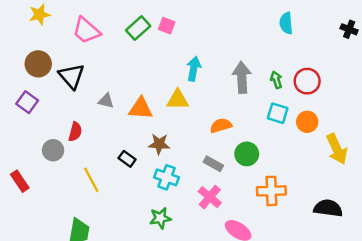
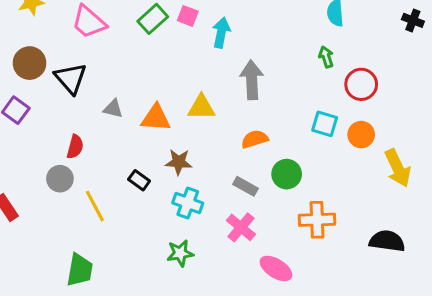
cyan arrow: (194, 69) -> (221, 33), moved
gray arrow: (242, 77) -> (252, 80), moved
green arrow: (276, 80) -> (326, 57), moved
gray circle: (53, 150) -> (60, 179), moved

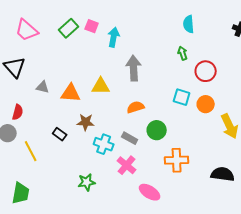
cyan cross: (188, 203) -> (104, 144), moved

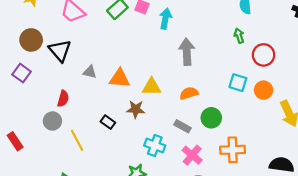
yellow triangle: (101, 86) -> (152, 87), moved
cyan cross: (104, 144) -> (155, 146), moved
pink cross: (127, 165) -> (192, 155), moved

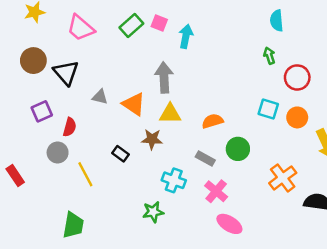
gray arrow: (187, 52) -> (164, 77), moved
purple square: (22, 73) -> (42, 111), moved, turned 30
orange triangle: (120, 78) -> (134, 104), turned 30
orange cross: (233, 150) -> (283, 178), moved, turned -35

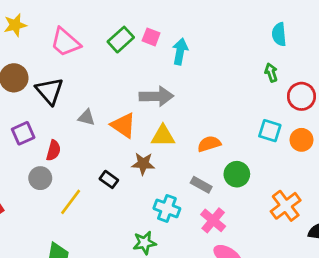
gray arrow: (164, 77) -> (156, 96), turned 92
yellow line: (85, 174) -> (71, 202), turned 65

